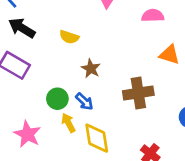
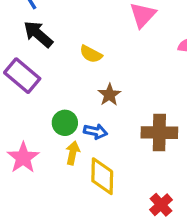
blue arrow: (84, 101) -> (95, 131), turned -42
yellow arrow: (68, 123) -> (73, 153), turned 30

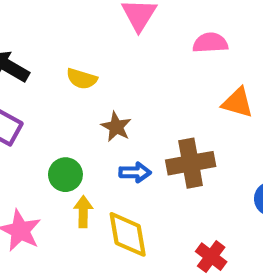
blue arrow: (95, 131) -> (135, 172), moved

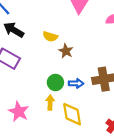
brown star: (116, 127) -> (66, 51), moved
green circle: (65, 175) -> (55, 82), moved

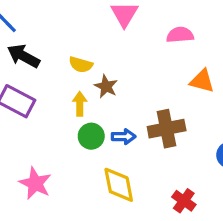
yellow arrow: (50, 103) -> (80, 104), moved

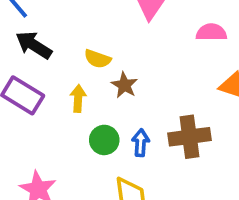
yellow arrow: (80, 104) -> (78, 98), moved
blue arrow: (124, 137) -> (141, 143), turned -90

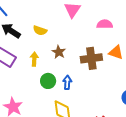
yellow semicircle: (98, 59) -> (40, 30), moved
brown cross: (189, 137) -> (91, 58), moved

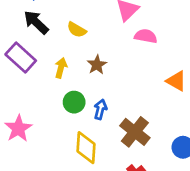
pink semicircle: (105, 24) -> (146, 36), moved
brown cross: (91, 58) -> (135, 132), moved, turned 35

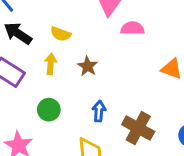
yellow arrow: (61, 68) -> (51, 64), moved
green circle: (74, 102) -> (49, 110), moved

